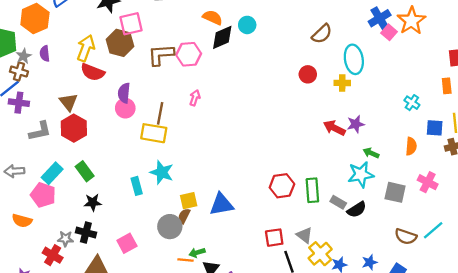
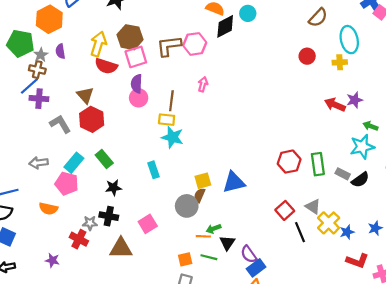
pink square: (131, 24) -> (136, 57), moved
gray L-shape: (40, 131) -> (60, 124), turned -105
yellow rectangle: (154, 133) -> (167, 120), size x0.7
cyan star: (162, 172) -> (172, 137), moved
red square: (274, 238) -> (285, 210), turned -30

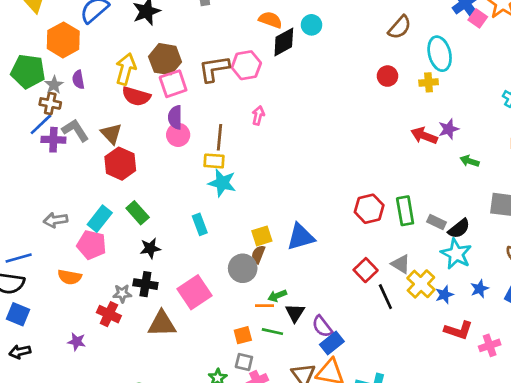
gray L-shape: (60, 124) -> (75, 130), moved
cyan star: (362, 147) -> (456, 254), moved, turned -30
pink square: (148, 224) -> (194, 292), size x1.4

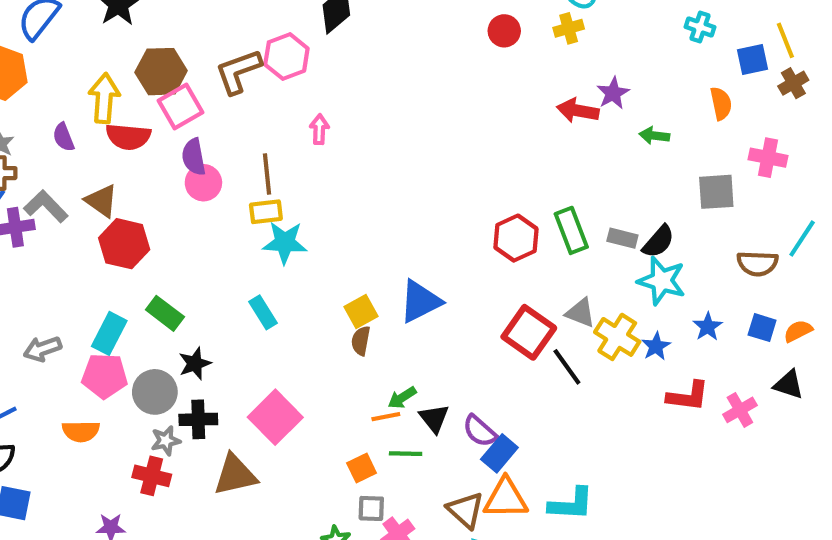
purple semicircle: (78, 80) -> (64, 137), moved
gray circle: (243, 268) -> (155, 392), moved
red square: (366, 270) -> (529, 332), size x1.4

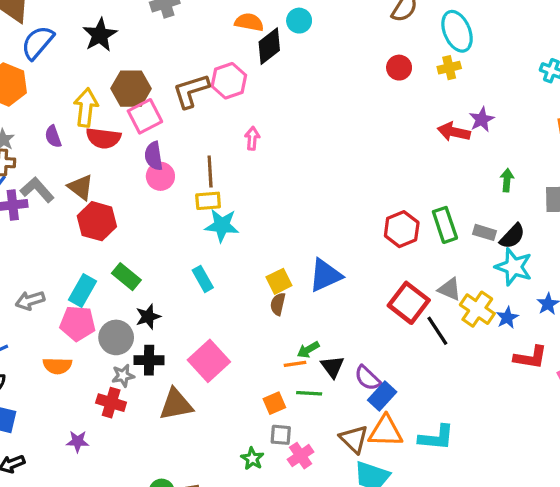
green arrow: (654, 136) -> (507, 180), moved, turned 85

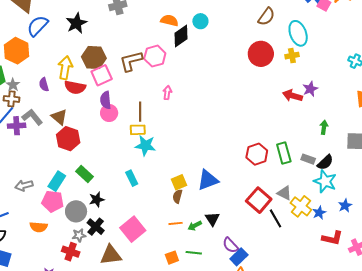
red circle: (399, 68) -> (261, 54), size x1.6
black cross: (149, 360) -> (96, 227), turned 36
orange line: (295, 364) -> (176, 223), moved
black triangle: (332, 367) -> (212, 219), moved

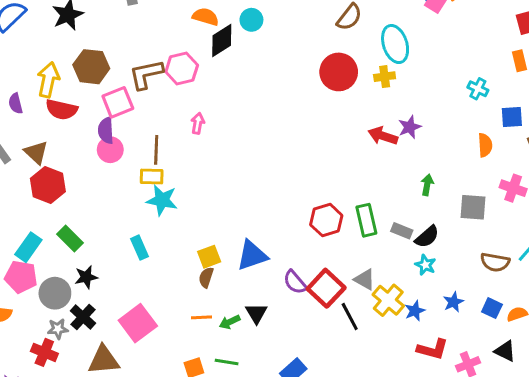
pink square: (102, 75) -> (118, 102), moved
cyan star: (325, 181) -> (425, 265), size x0.6
purple semicircle: (230, 245) -> (295, 282), moved

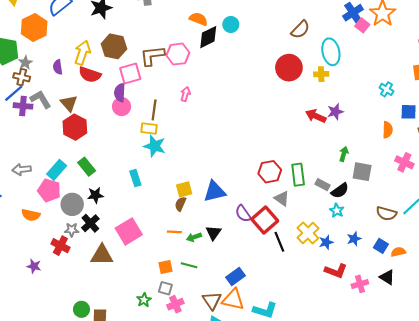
gray square: (473, 207) -> (362, 172), moved
gray triangle: (365, 279) -> (282, 198), moved

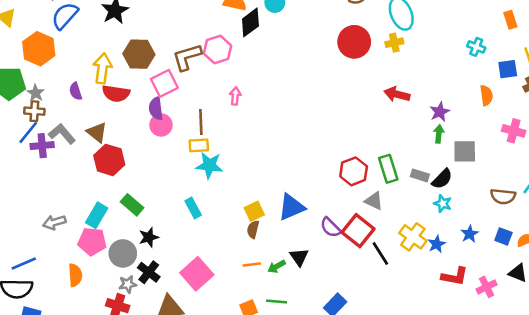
purple star: (335, 112) -> (440, 112), moved
orange semicircle: (31, 215) -> (75, 275), turned -96

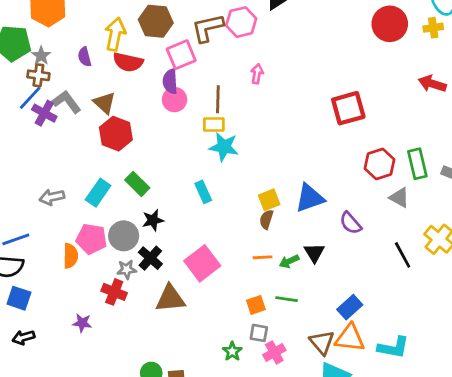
purple cross: (42, 146) -> (44, 113), turned 30
red square: (358, 231) -> (348, 108), moved, turned 32
pink pentagon: (92, 242) -> (91, 239), moved

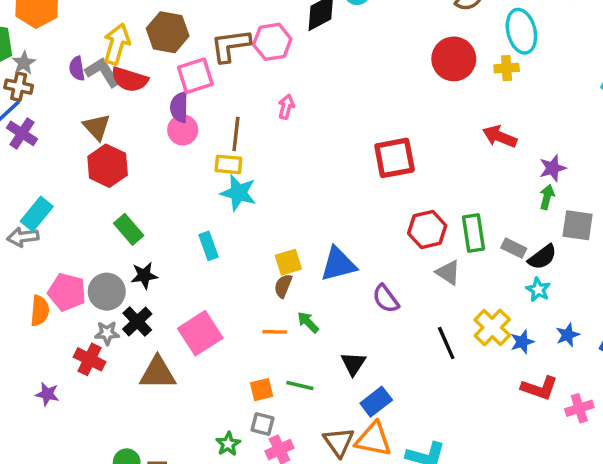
gray L-shape: (67, 102) -> (103, 72), moved
cyan rectangle: (98, 193) -> (37, 214), moved
black triangle: (314, 253) -> (353, 364), moved
green arrow: (289, 261) -> (308, 322), moved, turned 66

